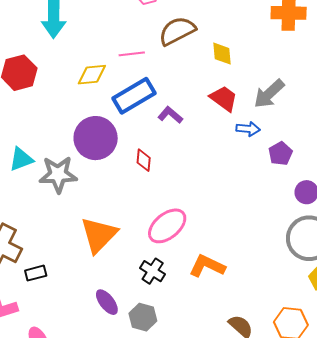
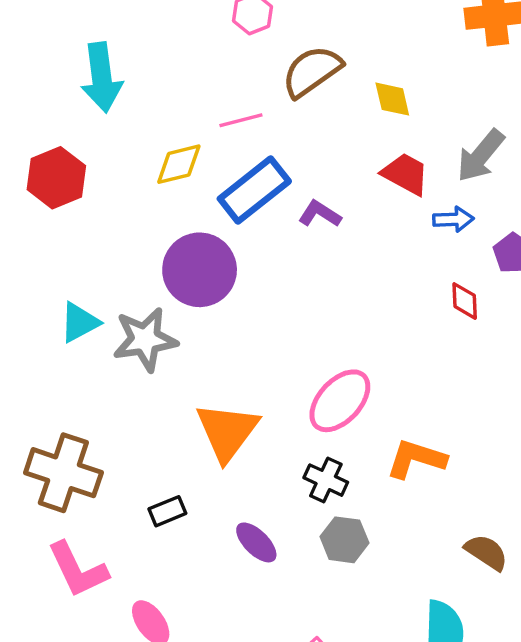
red diamond: (144, 160) -> (465, 301), moved
black rectangle: (36, 273) -> (167, 511), moved
gray hexagon: (143, 317) -> (344, 540), moved

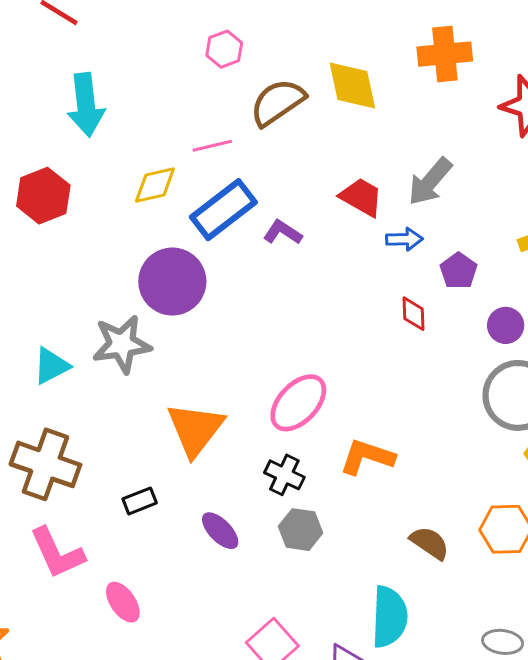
yellow diamond: (392, 99) -> (352, 86), moved, size x1.5
cyan triangle: (79, 322) -> (51, 366), moved

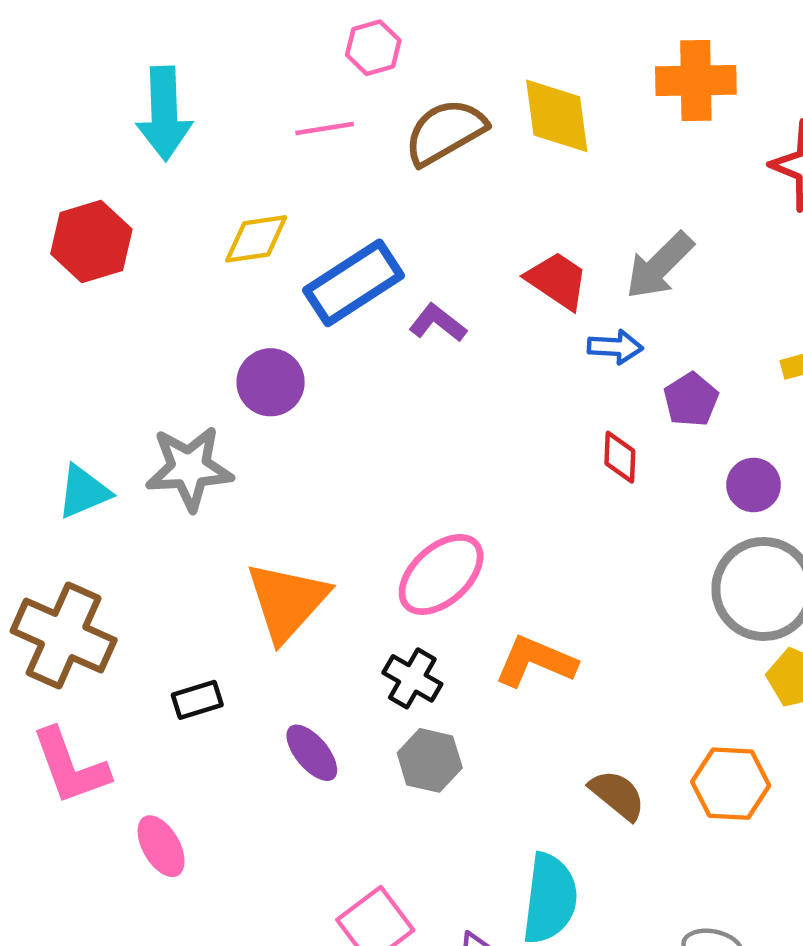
pink line: (212, 146) -> (325, 129), moved
purple circle: (172, 282) -> (271, 382), size x0.7

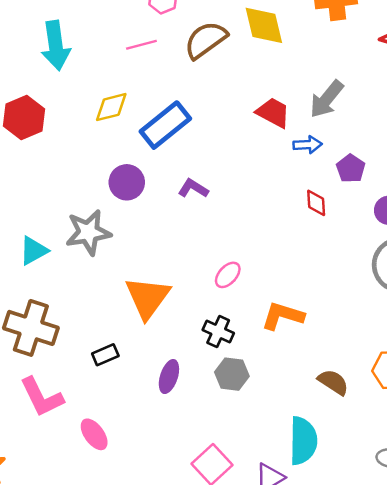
purple L-shape: (438, 323) -> (193, 188), moved
pink ellipse: (441, 575) -> (228, 275), size x0.6
purple ellipse: (312, 753) -> (169, 377), turned 64

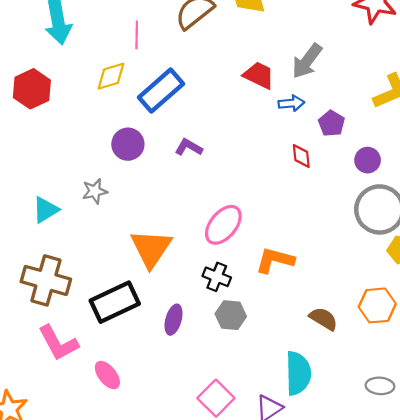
pink line: (141, 45) -> (137, 35), moved, turned -72
gray star: (88, 232) -> (95, 191), size x0.6
pink ellipse: (228, 275) -> (223, 225), size x1.6
black rectangle: (105, 355) -> (115, 302), size x2.0

